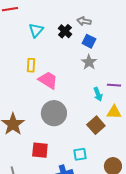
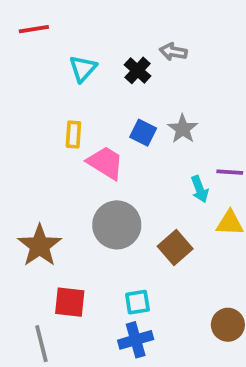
blue square: (89, 41) -> (143, 133), moved
brown square: (96, 125) -> (175, 248), moved
red square: (40, 150) -> (70, 302), moved
cyan square: (80, 154) -> (137, 302), moved

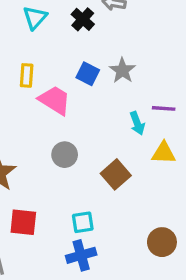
gray circle: (117, 225) -> (65, 155), size x0.6

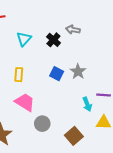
pink trapezoid: (55, 100) -> (25, 102), moved

